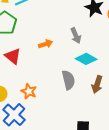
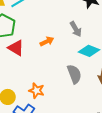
red triangle: (13, 56) -> (16, 48), moved

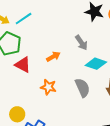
orange star: (37, 91) -> (48, 87), moved

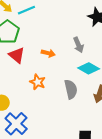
orange arrow: (53, 57) -> (48, 53), turned 32

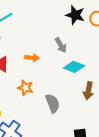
gray semicircle: (71, 89) -> (53, 103), moved

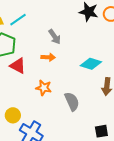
gray arrow: (61, 45) -> (55, 37), moved

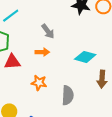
red triangle: (18, 66) -> (12, 62), turned -30
gray semicircle: (72, 101) -> (68, 95), turned 30

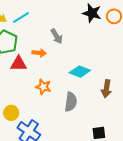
orange arrow: (42, 52) -> (39, 53), moved
cyan diamond: (85, 57) -> (80, 72), moved

